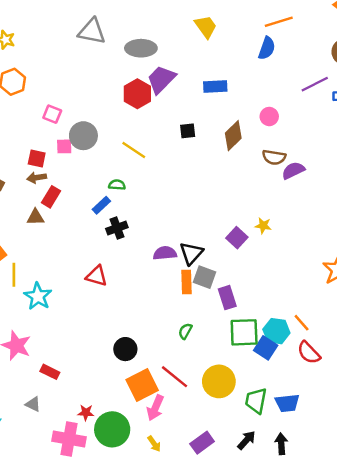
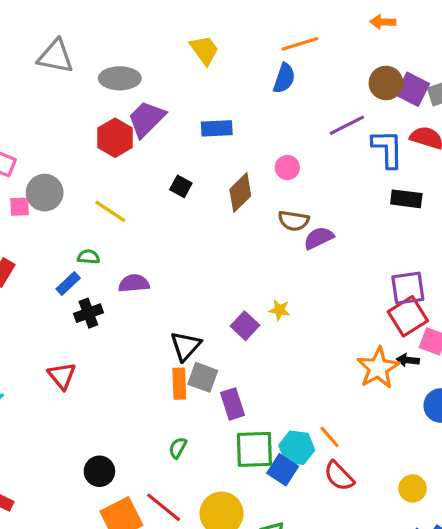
black square: (188, 131) -> (181, 186), turned 35
purple semicircle: (165, 253) -> (134, 283), moved
red triangle: (97, 276) -> (62, 376), turned 35

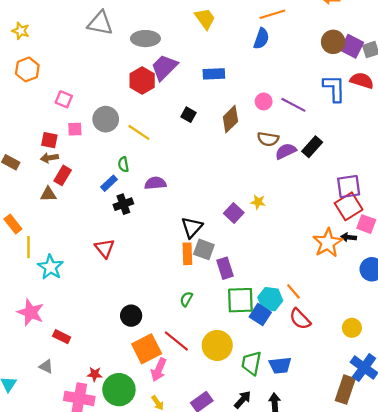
purple line: (347, 125) -> (293, 105), moved, turned 55
gray circle: (45, 193) -> (106, 119), moved
black rectangle: (406, 199) -> (312, 147), moved, turned -55
green semicircle: (88, 257) -> (123, 164), turned -104

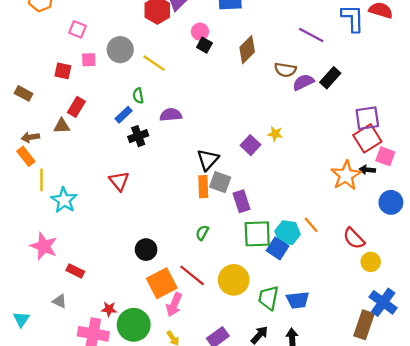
pink circle: (264, 101) -> (200, 32), moved
brown arrow: (49, 158) -> (30, 137), moved
red semicircle: (300, 319) -> (354, 238), moved

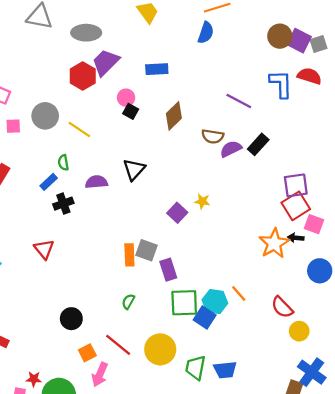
black triangle: (208, 160) -> (134, 169), moved
orange square: (162, 283) -> (87, 353), size x0.6

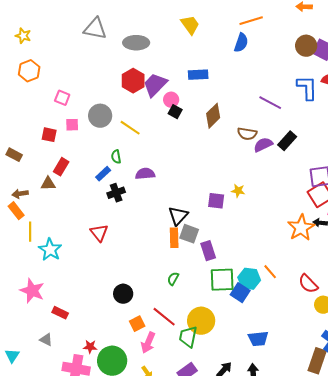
purple trapezoid: (106, 62) -> (155, 85), moved
black triangle: (134, 169) -> (178, 216), moved
purple square: (177, 213) -> (216, 201), turned -36
green trapezoid: (196, 368) -> (188, 337), moved

